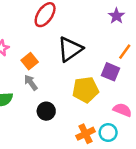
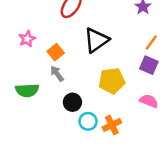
purple square: (110, 72) -> (149, 65), moved
cyan circle: (108, 133) -> (88, 121), moved

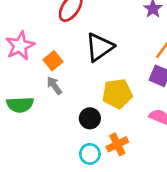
pink star: (27, 39) -> (20, 46), size x1.5
black circle: (72, 102) -> (90, 118), moved
cyan circle: (88, 121) -> (90, 154), moved

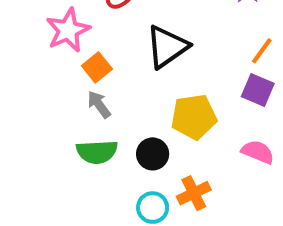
pink star: (20, 46) -> (68, 30), moved
green semicircle: (20, 105) -> (97, 152), moved

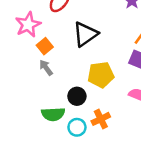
green semicircle: (97, 152) -> (53, 114), moved

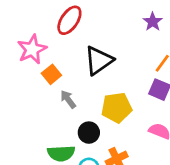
gray arrow: (46, 68) -> (68, 99), moved

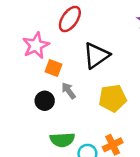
orange square: (51, 74) -> (53, 68), turned -30
black circle: (89, 133) -> (45, 101), moved

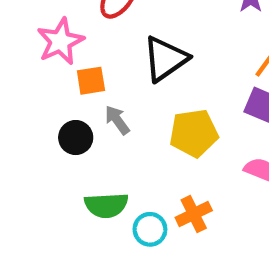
orange square: (53, 68) -> (91, 81), turned -30

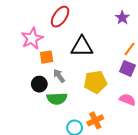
black triangle: (165, 59) -> (82, 47), turned 35
green semicircle: (106, 205) -> (57, 99), moved

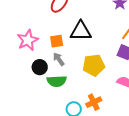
pink star: (32, 38) -> (28, 40), moved
orange square: (47, 57) -> (57, 41), moved

